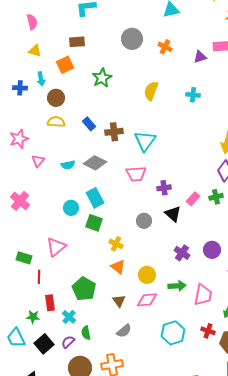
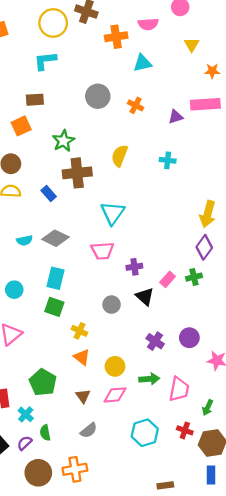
brown cross: (114, 132) -> (77, 173), moved, size x1.4
cyan rectangle: (95, 198) -> (55, 278), turned 42
cyan circle: (71, 208) -> (14, 290), moved

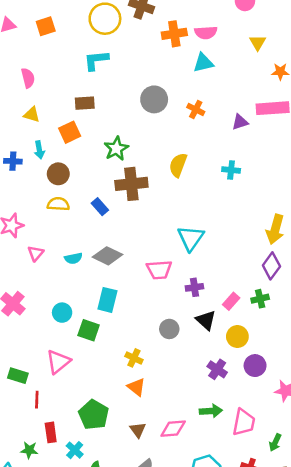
pink semicircle: (148, 24) -> (206, 33), moved
cyan triangle: (113, 213) -> (191, 238), moved
green square: (54, 307) -> (89, 330), moved
yellow circle: (115, 366) -> (237, 337), moved

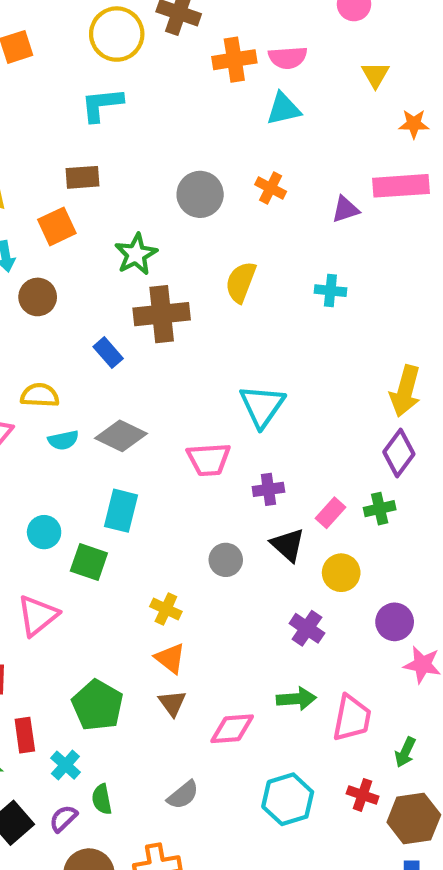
gray circle: (154, 99) -> (200, 194), moved
yellow semicircle: (58, 204) -> (40, 395), moved
purple circle: (255, 366) -> (395, 622), moved
brown triangle: (138, 430) -> (172, 703), moved

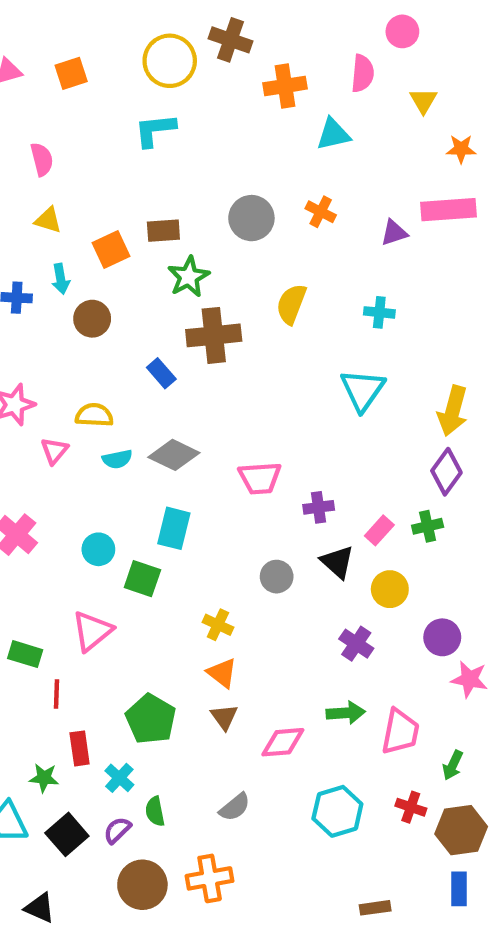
pink semicircle: (288, 58) -> (363, 73), moved, turned -81
brown rectangle: (83, 177) -> (163, 231), moved
cyan triangle: (262, 406) -> (363, 390), moved

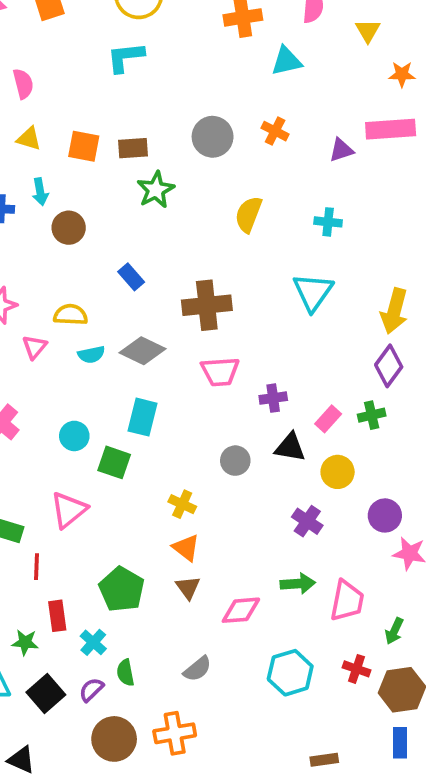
orange square: (111, 249) -> (84, 146), moved, turned 36
brown cross: (214, 335) -> (207, 305), moved
black triangle: (337, 562) -> (290, 447), turned -32

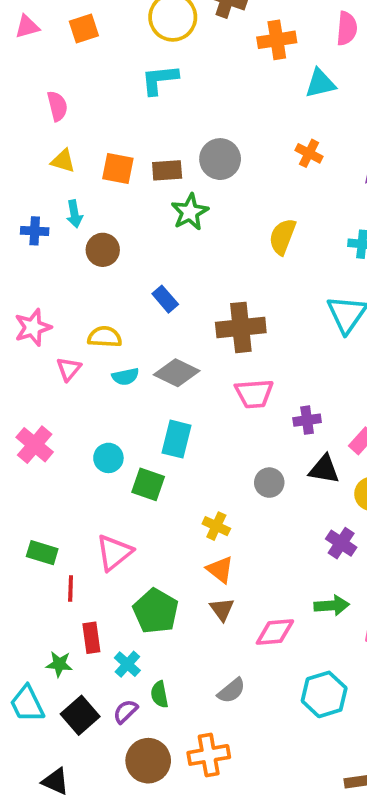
gray circle: (213, 137) -> (220, 159), moved
pink triangle: (69, 510) -> (114, 553), moved

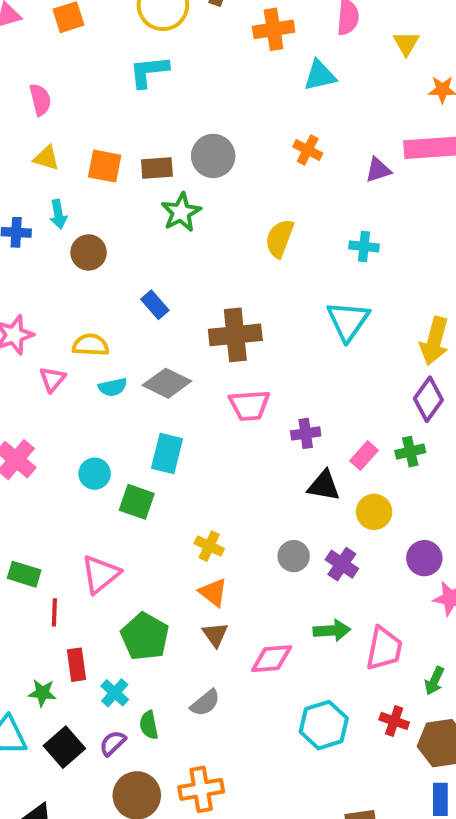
gray circle: (269, 483) -> (294, 556), moved
gray semicircle: (231, 691) -> (205, 703), moved

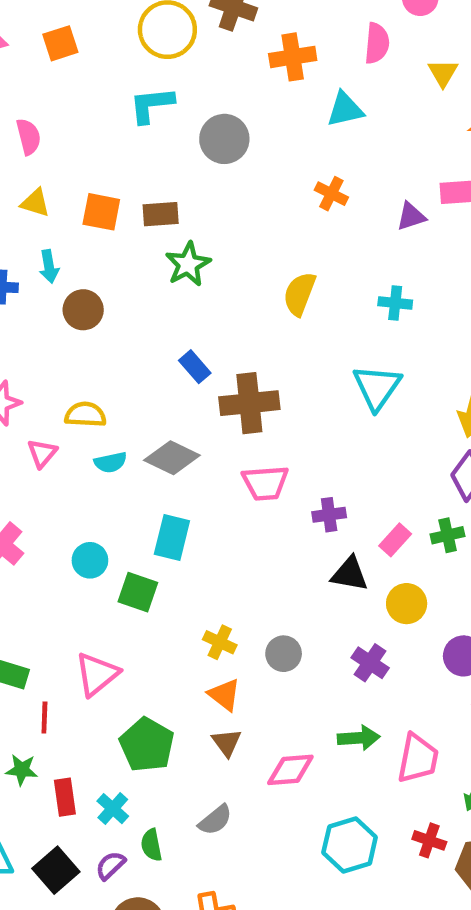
gray circle: (213, 156) -> (224, 139), moved
blue rectangle: (155, 305) -> (195, 367), moved
gray circle: (294, 556) -> (284, 654), moved
red rectangle: (76, 665) -> (65, 797), moved
green star: (42, 693) -> (22, 770), moved

